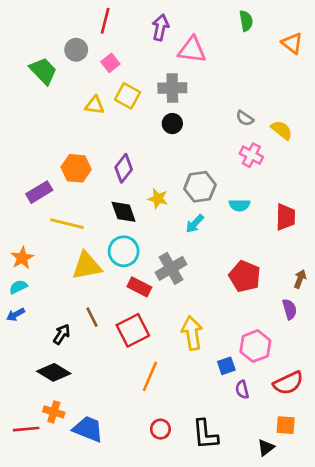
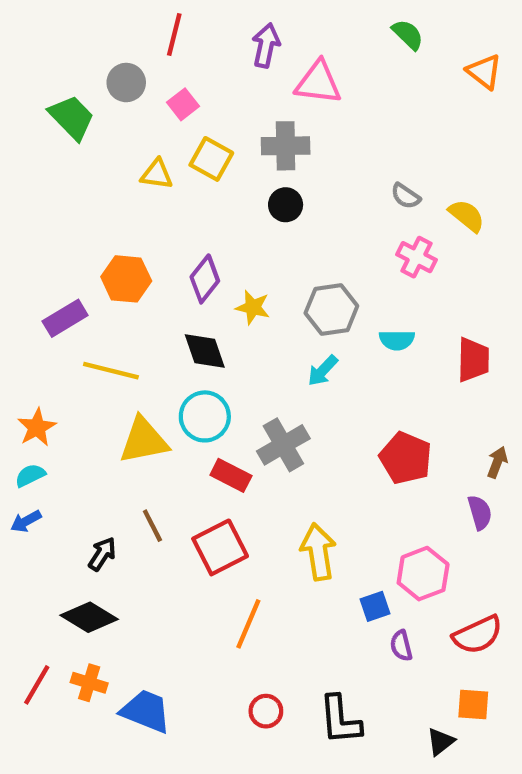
green semicircle: (246, 21) -> (408, 35), turned -36
yellow star: (158, 199) -> (253, 307), moved
red line: (26, 429) -> (37, 685), moved, turned -55

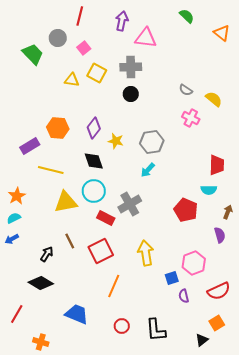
cyan semicircle: (397, 340) -> (209, 190), moved
orange cross: (89, 683) -> (41, 342), moved
orange square: (473, 705) -> (217, 323), turned -35
blue trapezoid: (146, 711) -> (77, 314), moved

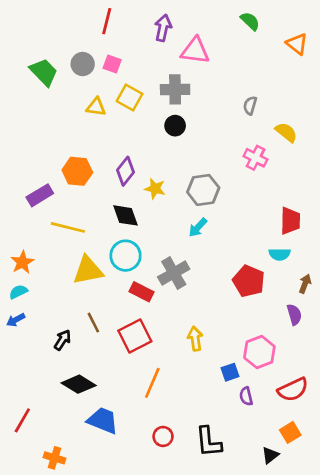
gray circle: (58, 38) -> (83, 64), moved
pink square: (84, 48) -> (112, 64), turned -32
gray semicircle: (186, 90) -> (250, 106), moved, turned 72
yellow arrow: (146, 253) -> (195, 339), size x0.7
black diamond: (41, 283) -> (79, 384), moved

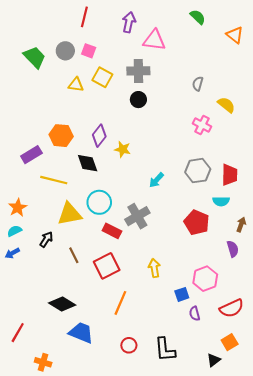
gray hexagon: (203, 190) -> (198, 171), moved
black diamond: (126, 215) -> (88, 163), moved
black arrow: (63, 340) -> (46, 239), moved

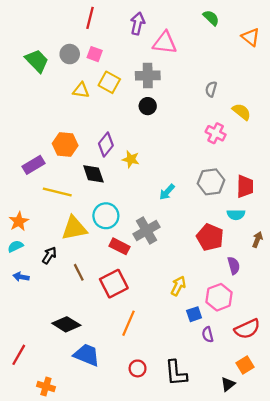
purple semicircle: (233, 249) -> (234, 266), moved
blue arrow: (12, 253) -> (21, 277), moved, turned 40
yellow arrow: (154, 268) -> (178, 286), moved, turned 36

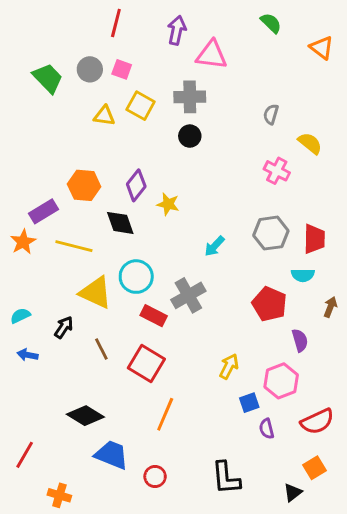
orange star: (19, 221) -> (23, 242), moved
yellow triangle: (74, 228) -> (96, 292), turned 36
red square: (114, 284) -> (146, 363), turned -32
red circle: (138, 368) -> (155, 477), moved

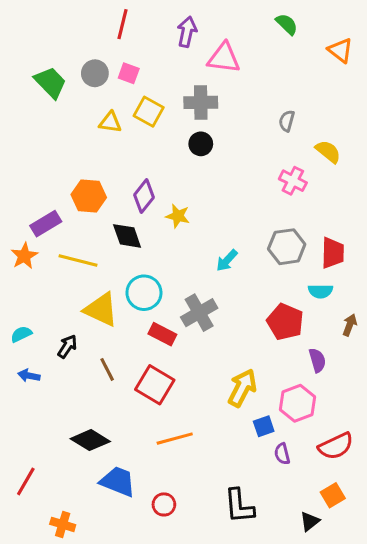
yellow arrow: (229, 366) -> (242, 388), size x1.4
orange line: (165, 414) -> (175, 439), turned 52

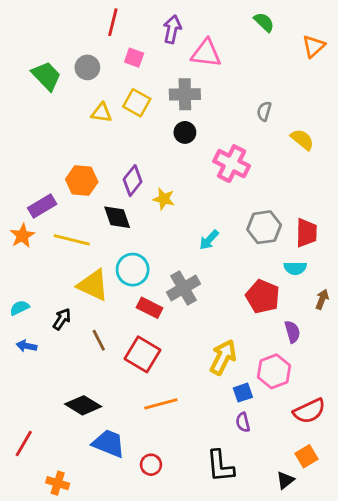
orange triangle: (340, 50) -> (314, 46), turned 40
pink square: (129, 73) -> (134, 58), moved
pink cross: (293, 181) -> (232, 164), moved, size x1.4
purple semicircle: (282, 454) -> (243, 422), moved

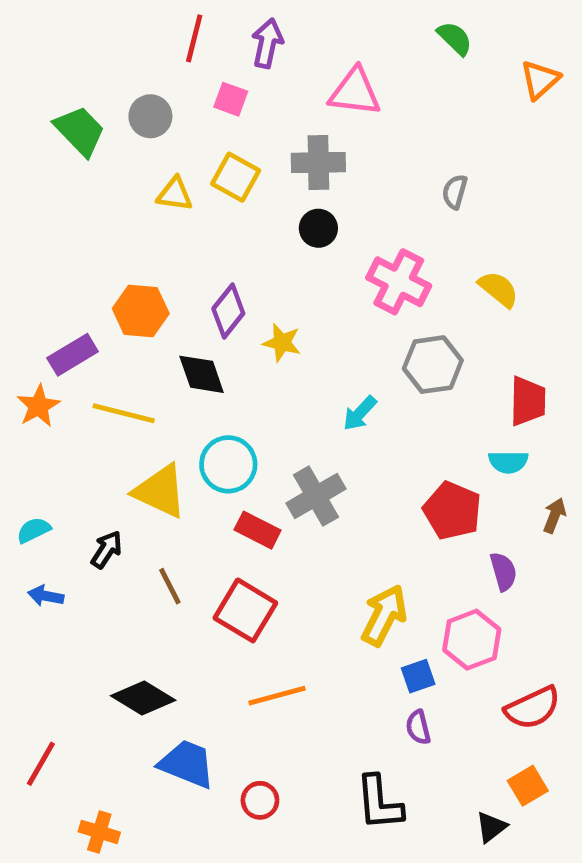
purple arrow: (172, 29) -> (267, 43), moved
yellow semicircle: (302, 140) -> (499, 289), moved
gray hexagon: (264, 227) -> (433, 365), moved

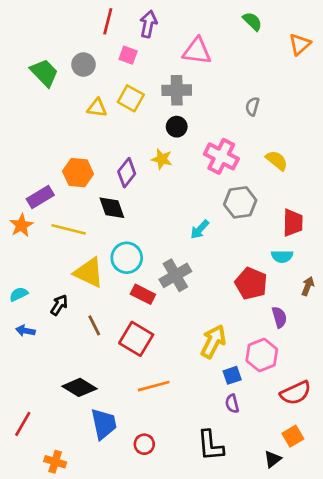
yellow star: (282, 343) -> (162, 159), moved
blue trapezoid: (187, 764) -> (104, 424), turned 56

